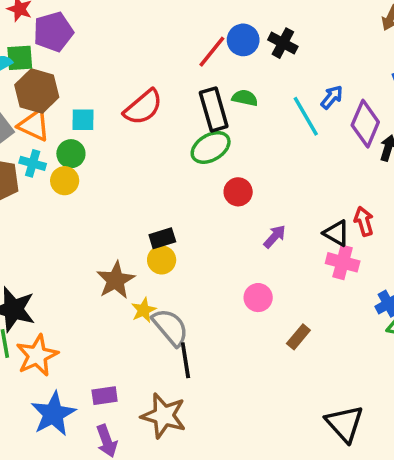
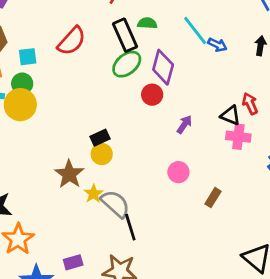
blue arrow: (332, 97) -> (217, 45), moved, turned 84
purple diamond: (365, 124) -> (163, 67), moved
yellow circle: (65, 181) -> (20, 105), size x1.5

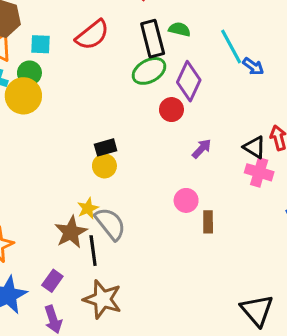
brown star: (69, 174) -> (71, 232), moved
brown rectangle: (213, 198) -> (208, 222), moved, turned -42
black line: (130, 227) -> (93, 251), moved
purple rectangle: (73, 262) -> (52, 281), turned -48

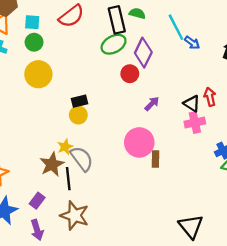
green circle: (29, 73) -> (34, 42), moved
yellow circle: (23, 96) -> (38, 74), moved
pink cross: (259, 172) -> (195, 123), turned -30
pink circle: (186, 200) -> (139, 142), size x1.6

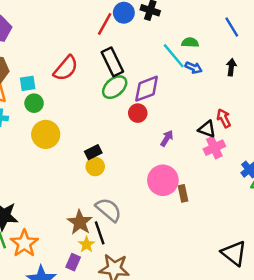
green semicircle: (137, 13) -> (190, 43), moved
purple diamond: (143, 53) -> (147, 89), turned 56
yellow star: (65, 147) -> (87, 244), moved

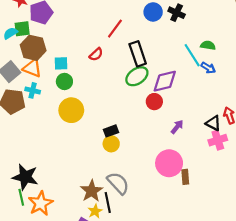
red line: (105, 24) -> (115, 29), moved
red semicircle: (66, 68) -> (96, 54), size x0.6

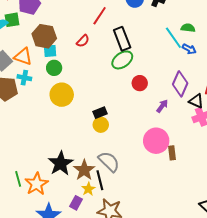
brown hexagon: (33, 48) -> (44, 36), moved
purple diamond: (165, 81) -> (180, 84), moved, turned -50
black star: (25, 177) -> (61, 163), moved, turned 30

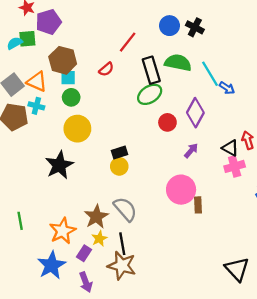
green semicircle: (188, 28) -> (178, 63), moved, size x1.6
purple diamond: (180, 84) -> (195, 113), moved
black star: (61, 163) -> (59, 165), moved
black line: (100, 180) -> (122, 244), moved
orange star: (37, 184) -> (63, 231), moved

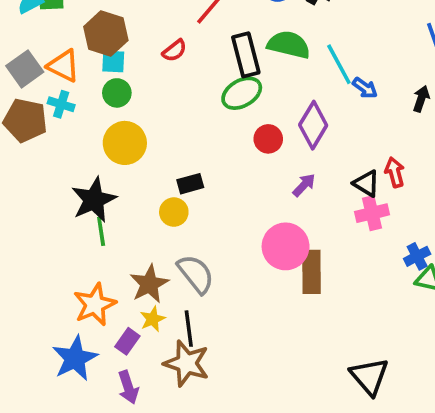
yellow circle: (119, 166) -> (174, 212), moved
brown rectangle: (198, 205) -> (312, 272), size x1.6
green line: (20, 221) -> (101, 231), moved

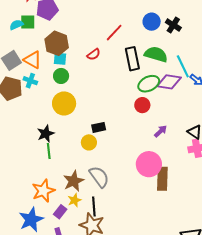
green ellipse: (242, 93) -> (149, 84), moved
purple diamond: (313, 125) -> (169, 82), moved, turned 65
black star: (94, 200) -> (46, 134), size x0.7

